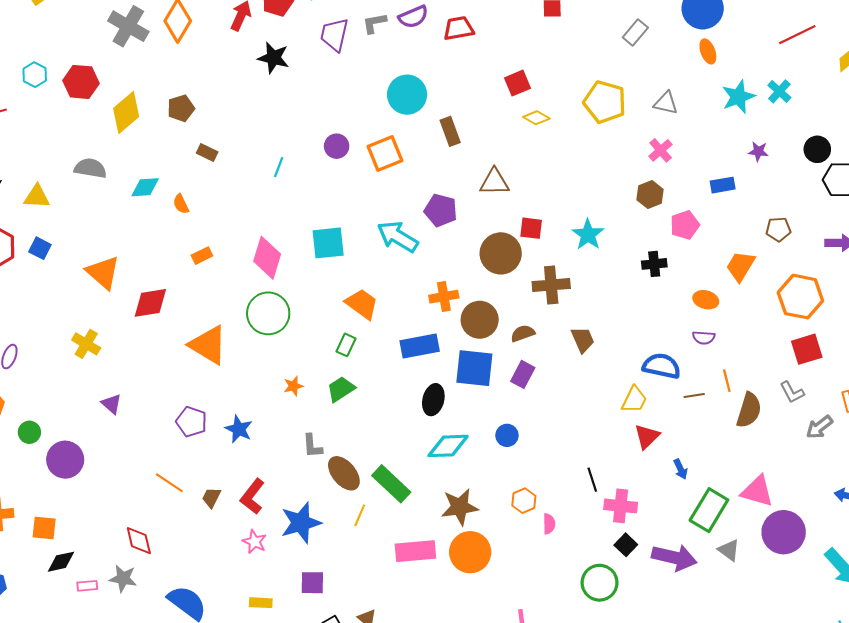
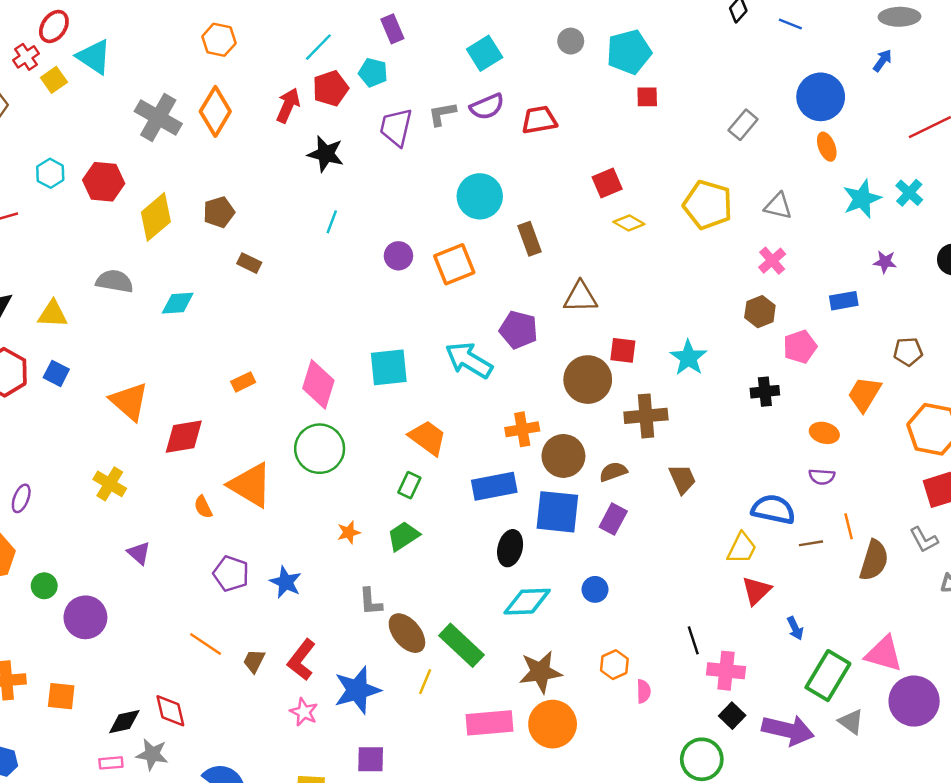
cyan line: (279, 167) -> (332, 222), moved
orange semicircle: (181, 204) -> (203, 507), moved
black diamond: (61, 562) -> (124, 722), moved

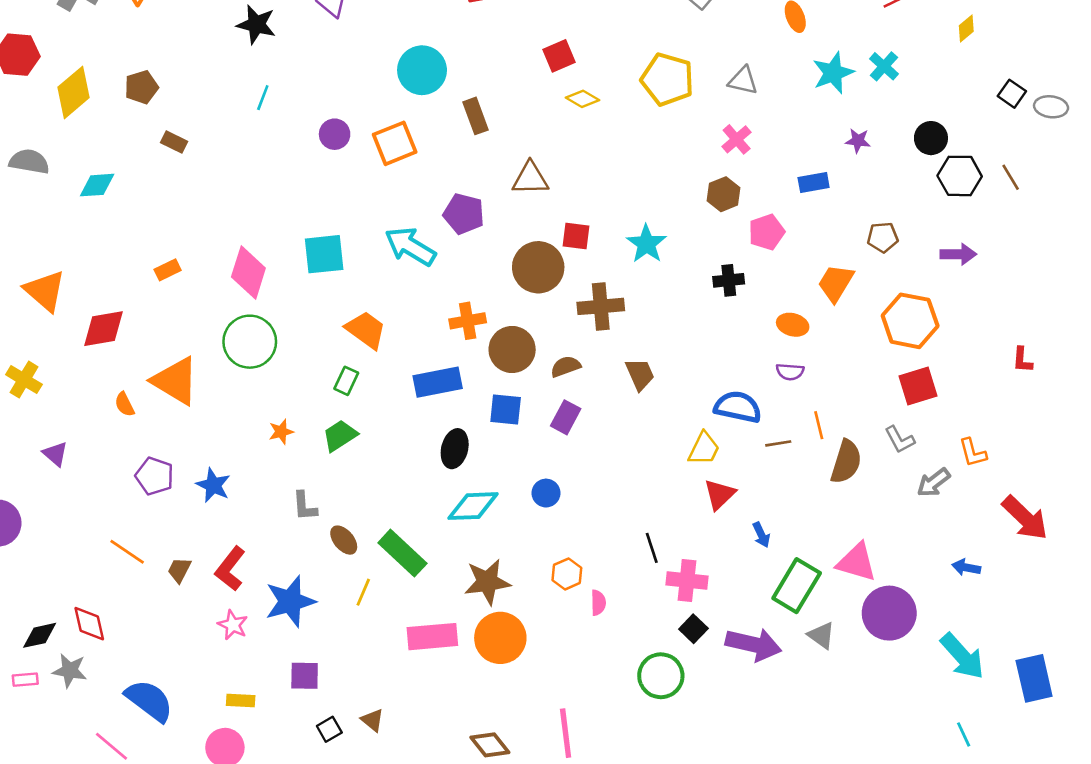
blue square: (557, 512) -> (506, 410), size x0.7
brown ellipse: (407, 633) -> (344, 540), size x0.7

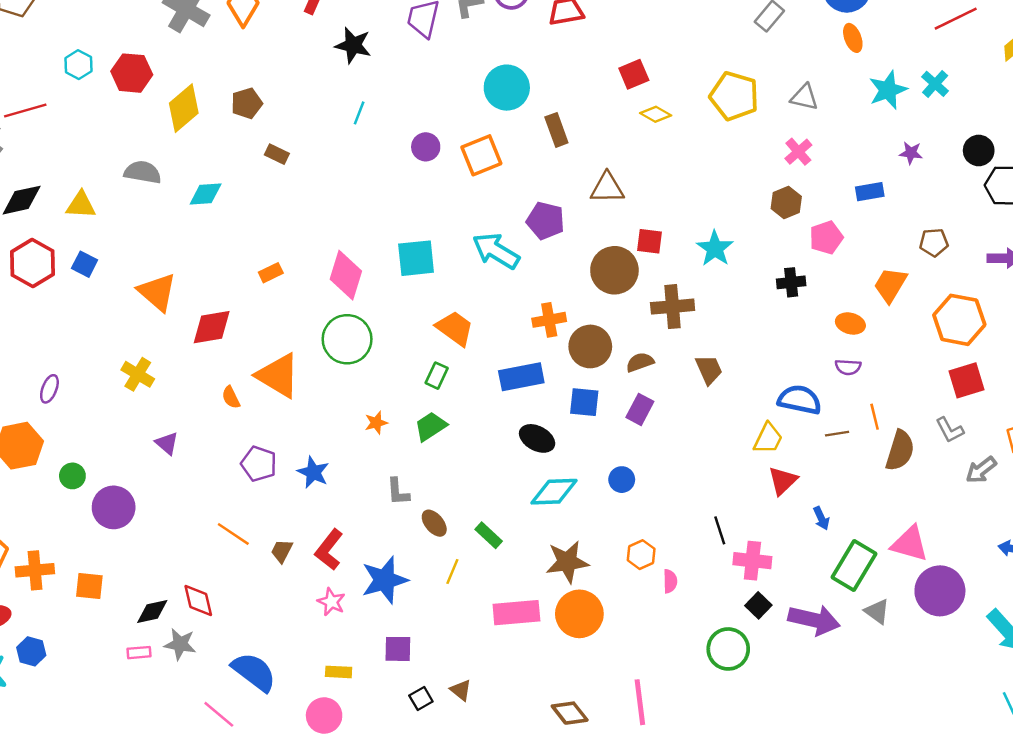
black ellipse: (455, 449) -> (537, 438), turned -76
green rectangle: (402, 553) -> (489, 535), size x0.6

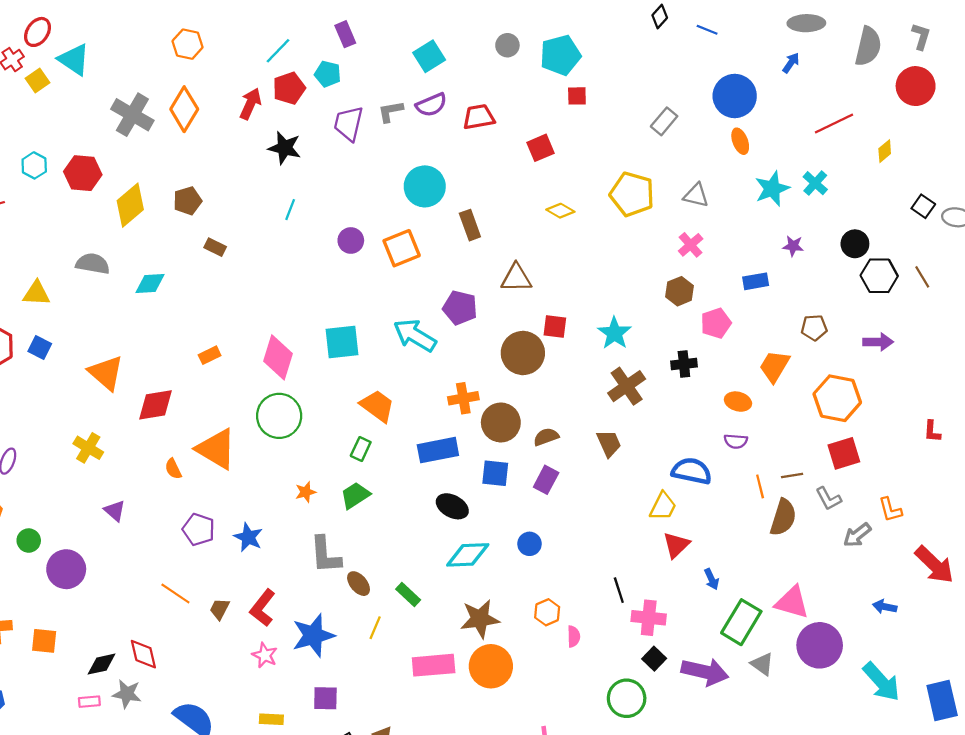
red square: (634, 74) -> (541, 148), moved
brown cross: (673, 307) -> (627, 386), moved, turned -30
brown line: (837, 434) -> (792, 475), moved
gray L-shape: (398, 492) -> (325, 555), size x1.5

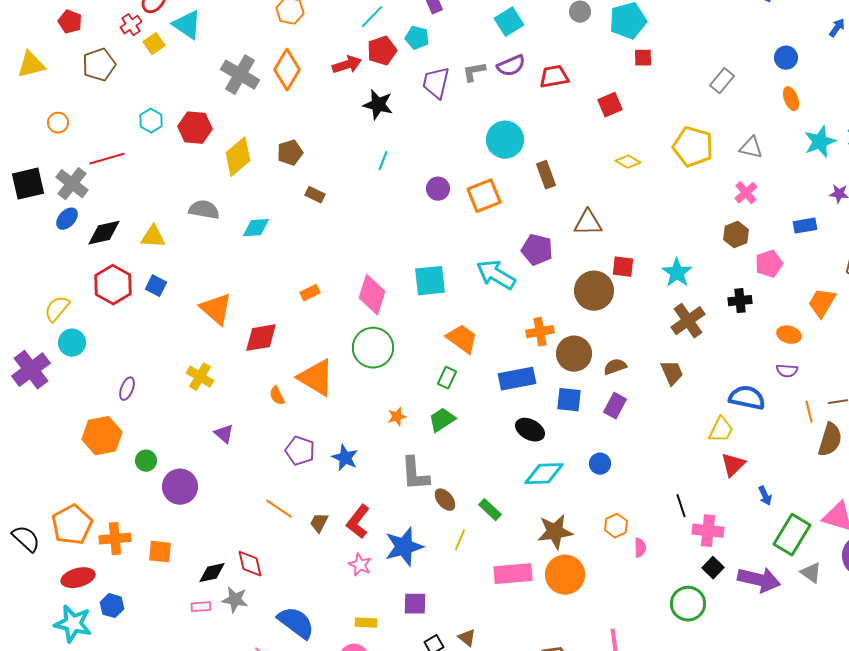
blue circle: (735, 96) -> (786, 58), size x0.6
red arrow: (250, 104) -> (347, 65), turned 48

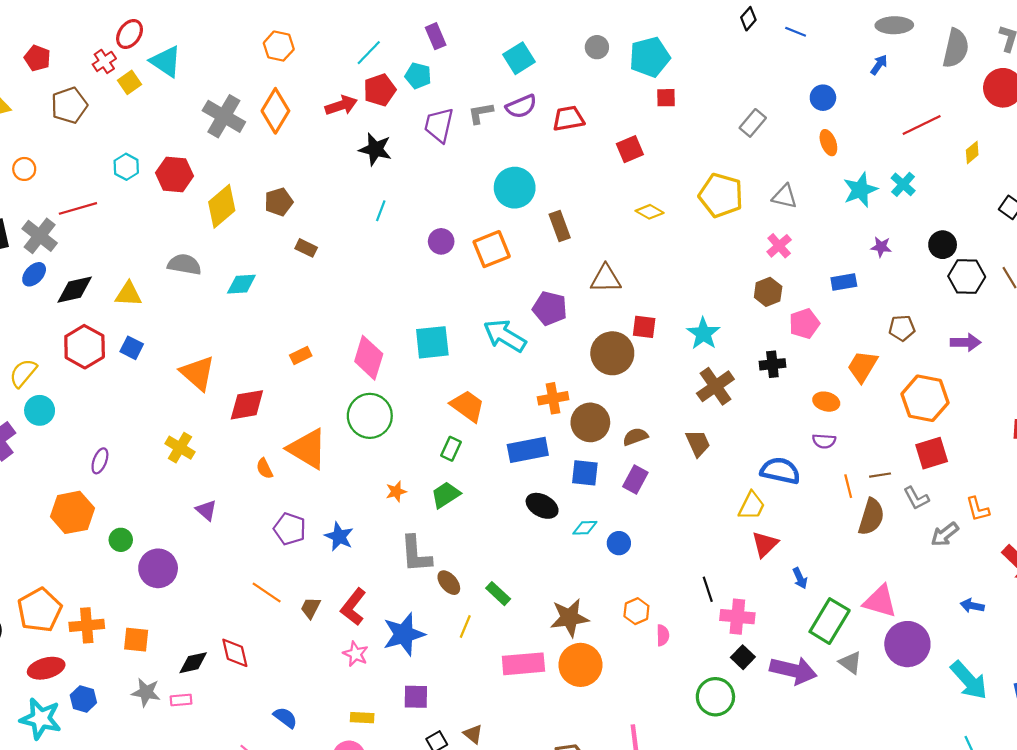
cyan diamond: (544, 474) -> (585, 528), moved, size x0.6
gray star: (235, 600) -> (146, 692), moved
blue semicircle: (296, 623) -> (285, 718), size x0.6

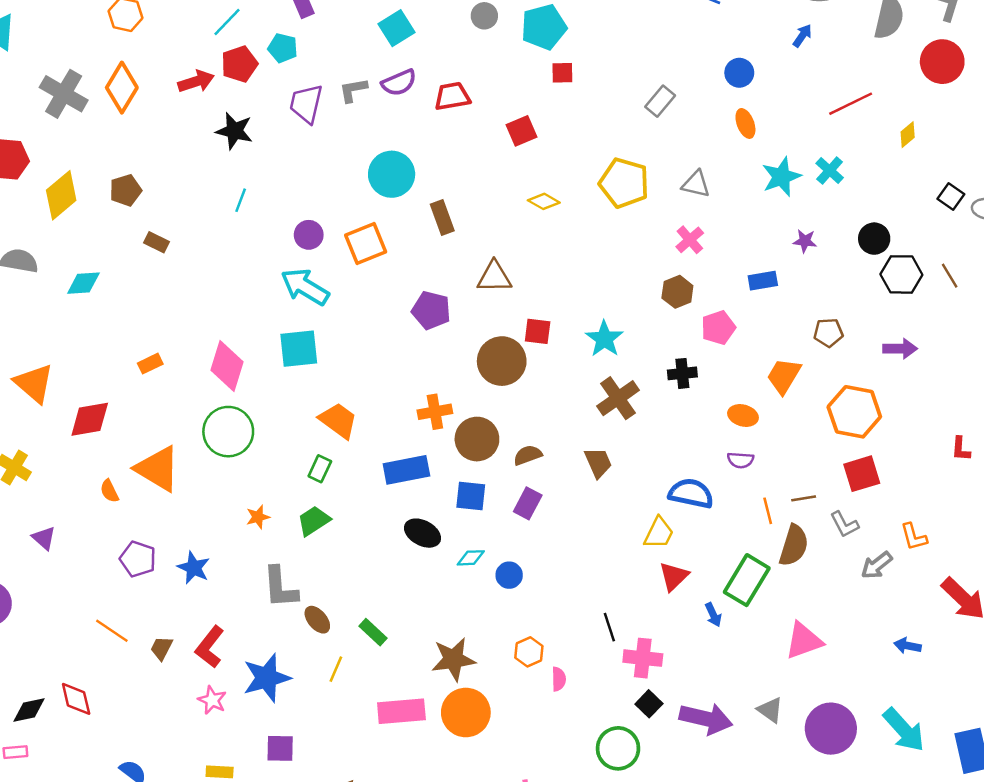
cyan arrow: (505, 336) -> (305, 287), moved
pink triangle: (880, 601) -> (804, 641), turned -36
green rectangle: (830, 621) -> (747, 580), moved
purple circle: (907, 644) -> (831, 729), moved

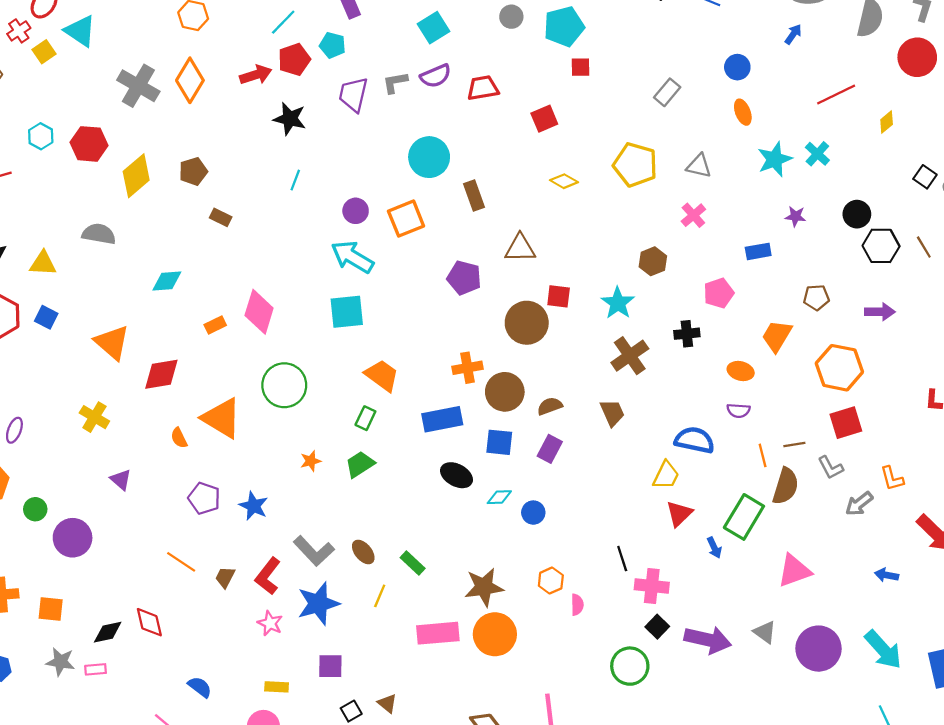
cyan diamond: (83, 283) -> (167, 281), moved
brown hexagon: (677, 292) -> (653, 261), moved
pink diamond: (227, 366) -> (259, 312), moved
gray L-shape: (280, 587) -> (314, 551), moved, turned -39

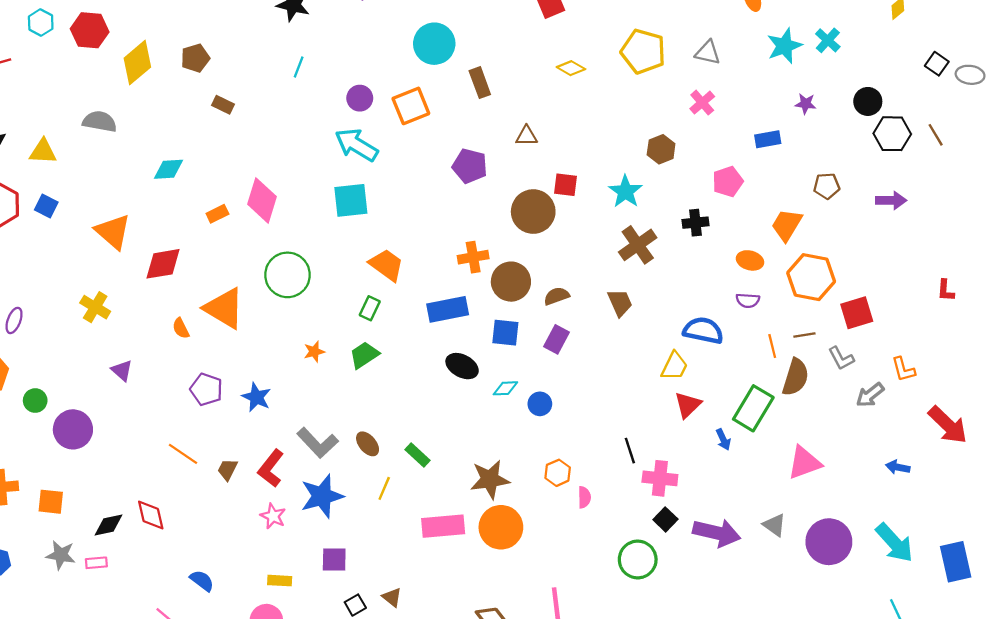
brown triangle: (520, 248) -> (527, 136), size x0.7
orange hexagon: (839, 368) -> (811, 277), moved

